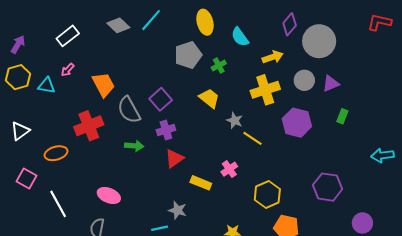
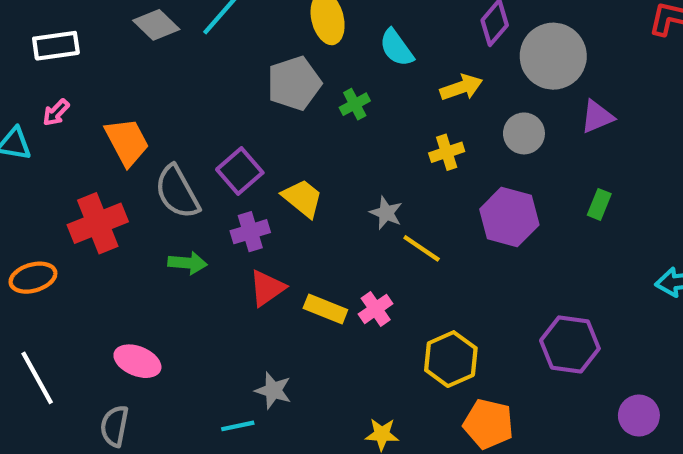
white rectangle: (68, 36) -> (56, 46), turned 30
purple triangle: (331, 83) -> (597, 117), moved
yellow cross: (265, 90) -> (447, 152), size x0.6
yellow trapezoid: (209, 98) -> (302, 198), moved
yellow rectangle: (201, 183) -> (325, 309), moved

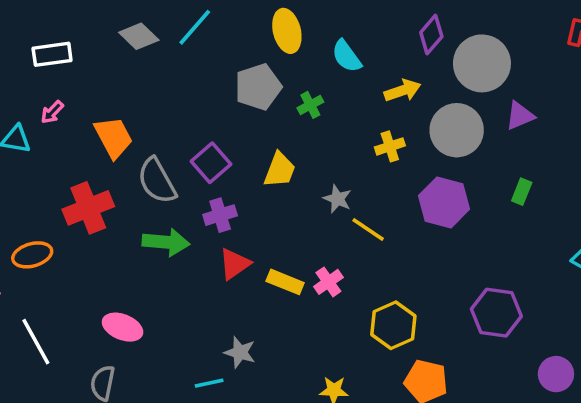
gray circle: (524, 133) -> (457, 130), size x1.5
yellow trapezoid: (302, 198) -> (280, 170), moved, turned 72
green arrow: (188, 263) -> (166, 242), size x1.4

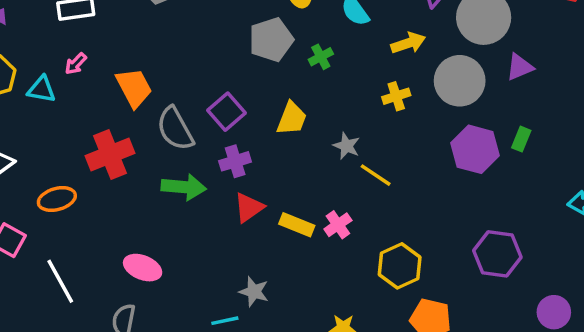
purple hexagon: (444, 202) -> (475, 149), moved

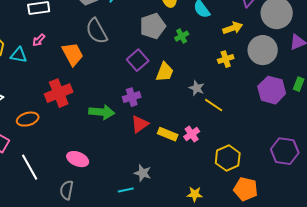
purple square: (227, 112) -> (138, 60), moved
gray semicircle: (175, 129) -> (97, 31), moved

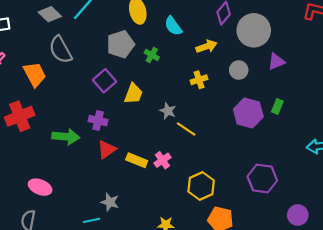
green cross: (182, 36) -> (152, 55), turned -32
gray circle: (263, 50) -> (239, 70), size x0.6
purple cross: (132, 97) -> (98, 121), turned 30

